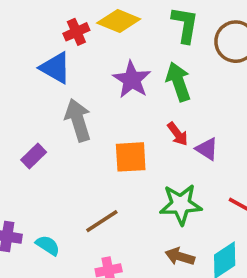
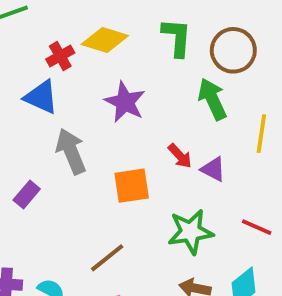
green arrow: (178, 82) -> (212, 99), moved

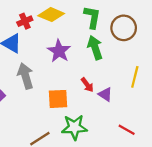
green arrow: (212, 99) -> (95, 48), moved
green star: (190, 232) -> (74, 127), moved

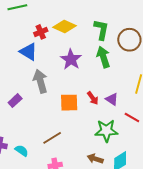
red arrow: (87, 85) -> (93, 98), moved
green star: (74, 127) -> (106, 131), moved
red line: (127, 130) -> (132, 117), moved

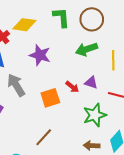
green arrow: (103, 57) -> (87, 49), moved, turned -75

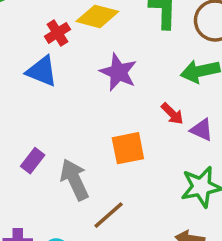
gray arrow: (16, 85) -> (75, 180), moved
red arrow: (72, 87) -> (172, 114), moved

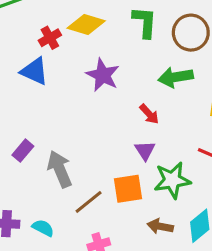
purple triangle: (202, 130) -> (145, 150), moved, turned 30
orange square: (128, 148) -> (128, 189), moved

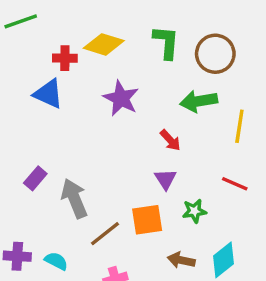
red cross: (50, 38) -> (65, 58), turned 30
green star: (172, 180) -> (194, 211), size x0.6

